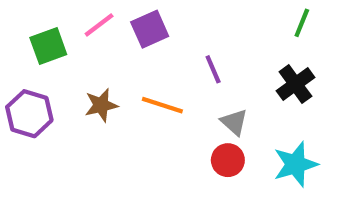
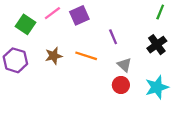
green square: (48, 46) -> (26, 24), turned -36

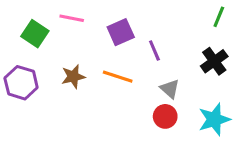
pink line: (52, 13) -> (72, 18), turned 48
purple square: (79, 15) -> (121, 32), moved

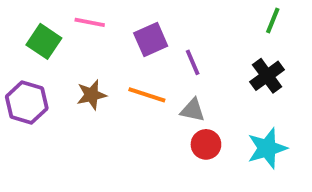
gray triangle: (170, 89) -> (193, 110), moved, turned -30

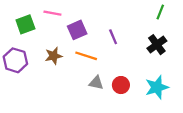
purple square: (151, 40) -> (77, 30), moved
green square: (44, 41) -> (25, 24), turned 36
gray triangle: (193, 110) -> (96, 83), moved

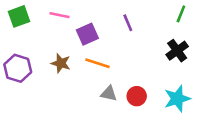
green square: (25, 24) -> (19, 16), moved
purple line: (113, 37) -> (128, 23), moved
brown star: (54, 56) -> (61, 63), turned 30

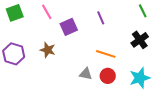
green line: (181, 14) -> (143, 11), turned -48
pink line: (59, 15) -> (47, 12), turned 49
orange line: (97, 63) -> (106, 54), moved

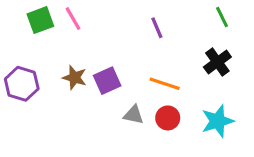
green square: (15, 13) -> (40, 20), moved
purple square: (69, 27) -> (107, 81), moved

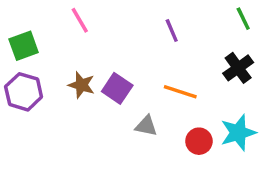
green square: (40, 20) -> (24, 46), moved
purple square: (107, 81) -> (117, 88), turned -32
red circle: (168, 118) -> (199, 141), moved

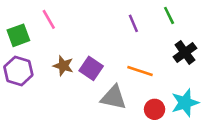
green line: (243, 19) -> (169, 15), moved
pink line: (80, 20) -> (49, 19), moved
gray triangle: (146, 126) -> (114, 97), size x1.5

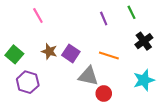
green square: (18, 35) -> (14, 54), moved, turned -30
purple hexagon: (18, 71) -> (28, 82), moved
red circle: (155, 109) -> (104, 94), moved

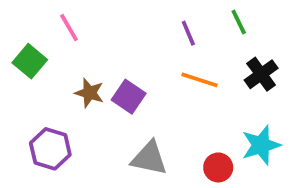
green square: (14, 54) -> (30, 61), moved
orange line: (109, 55) -> (200, 80), moved
gray triangle: (88, 76) -> (149, 158), moved
red circle: (104, 94) -> (218, 167), moved

